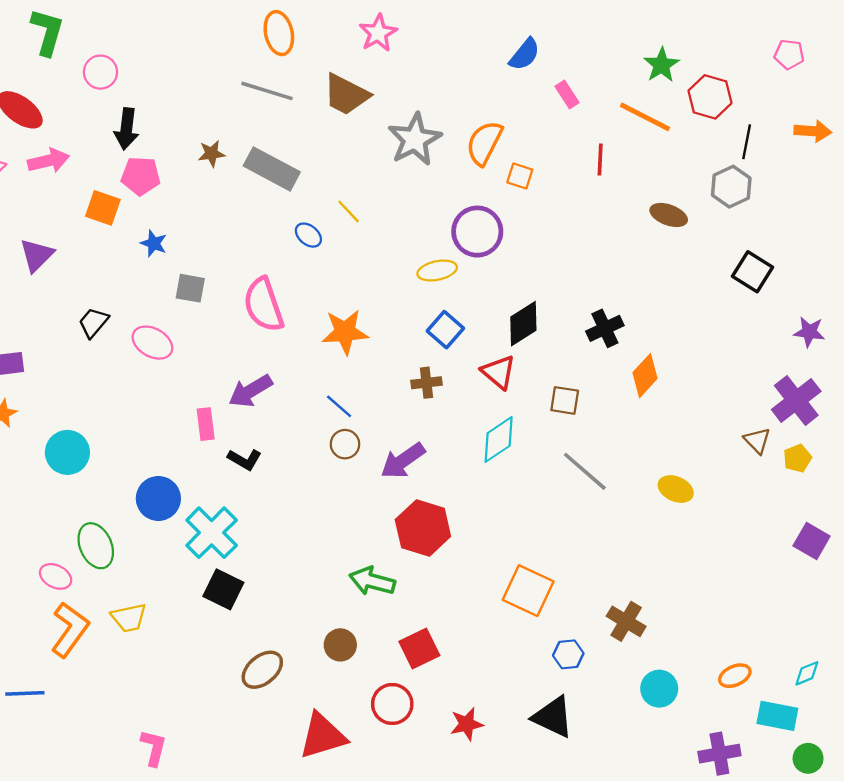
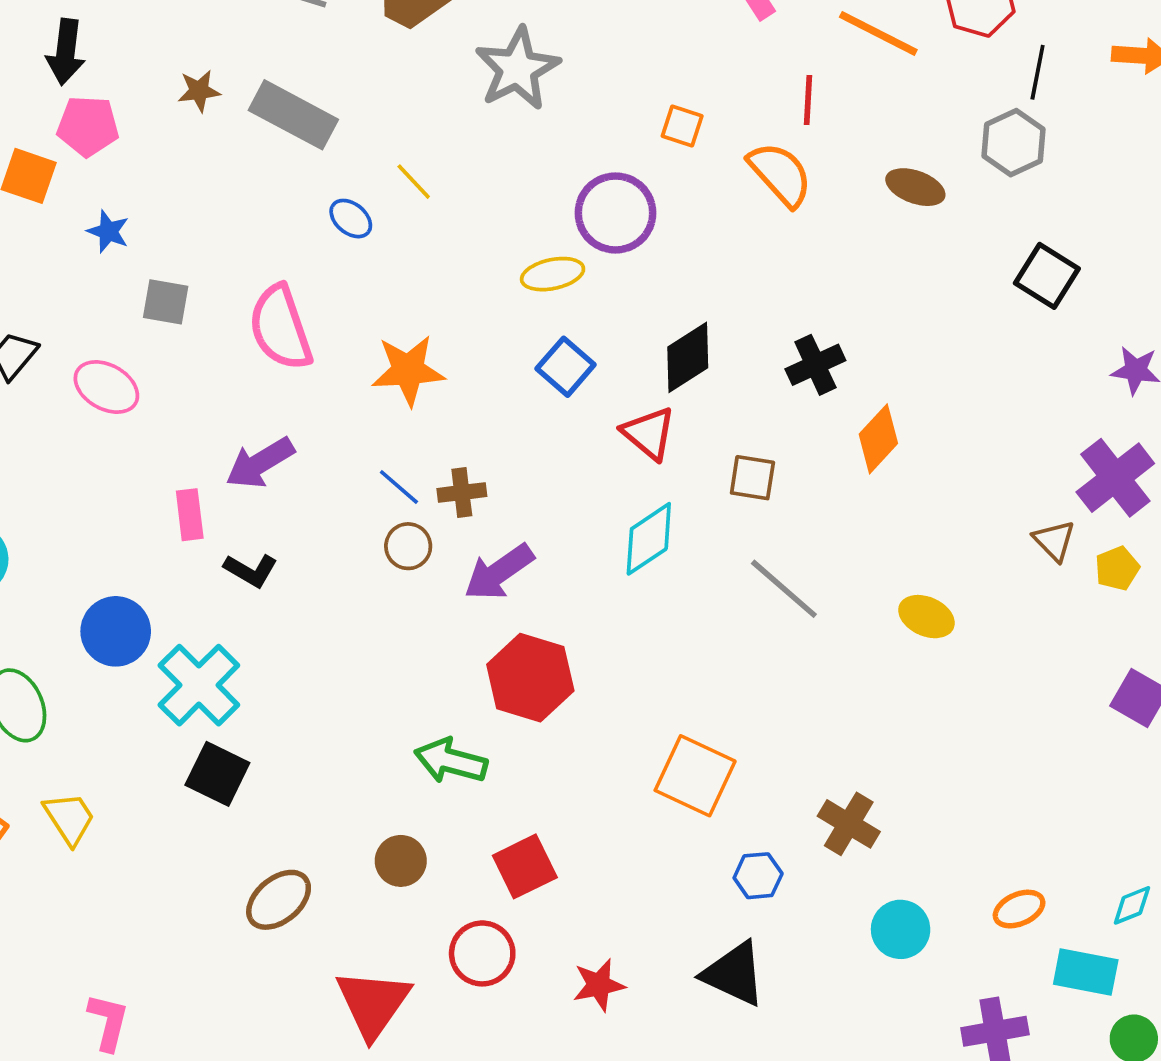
orange semicircle: (484, 143) -> (780, 174), moved, turned 111
brown cross: (427, 383) -> (462, 493), moved
yellow trapezoid: (129, 618) -> (69, 818), turned -111
red triangle: (323, 736) -> (373, 1003), turned -38

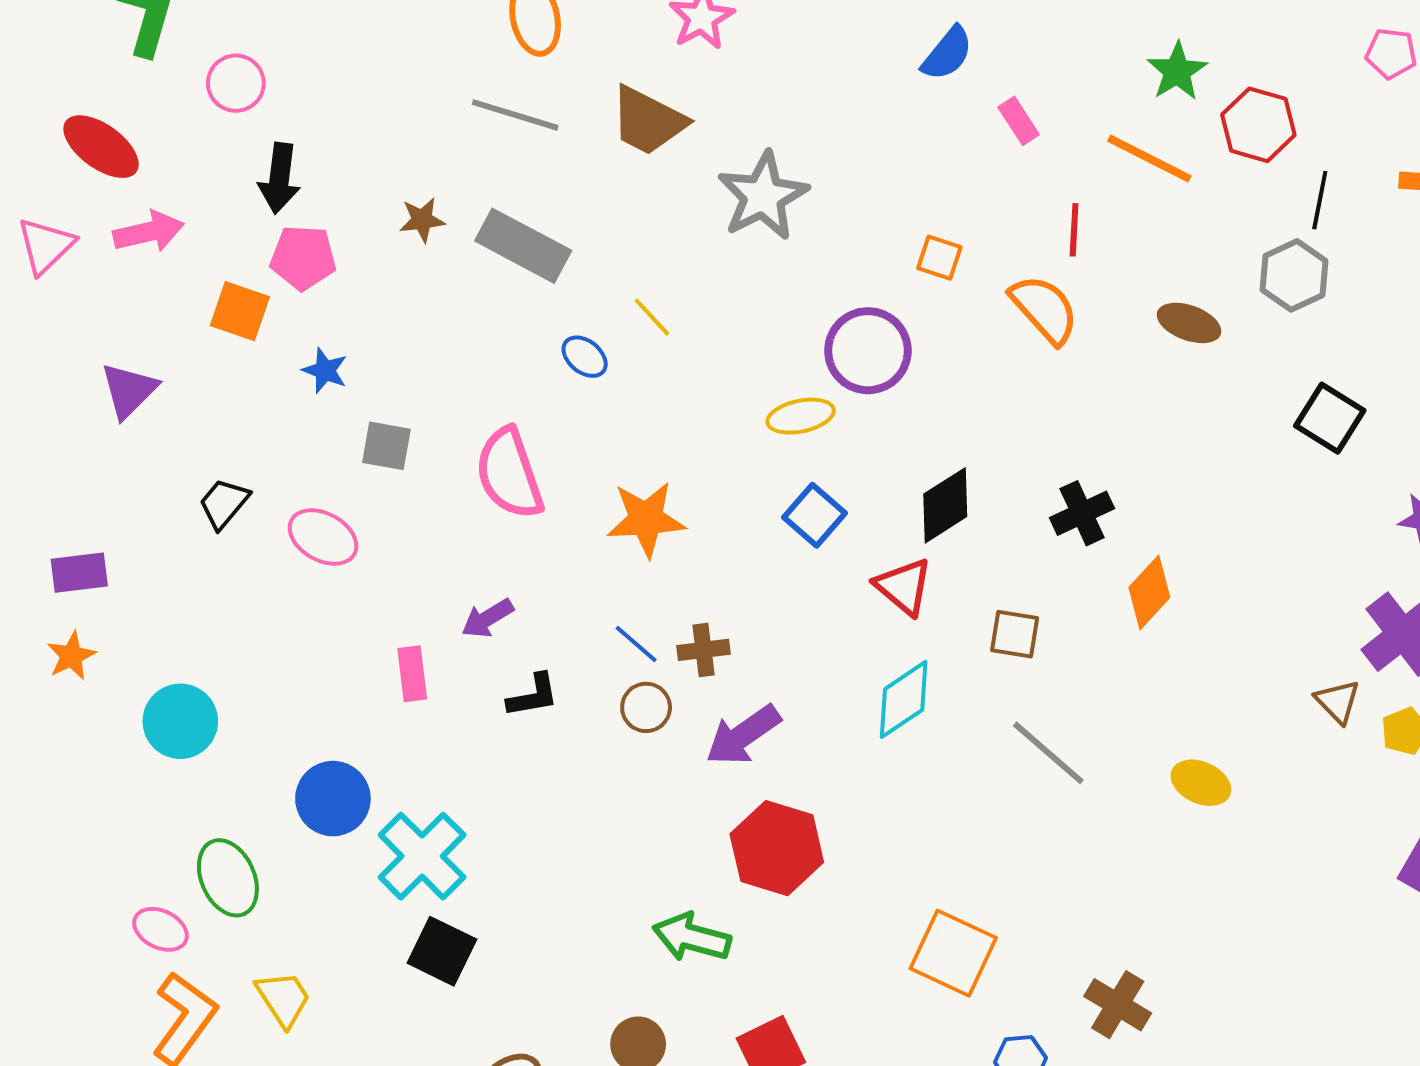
purple arrow: (260, 463) -> (487, 618), size x0.7
black L-shape: (251, 570) -> (533, 696), moved, turned -40

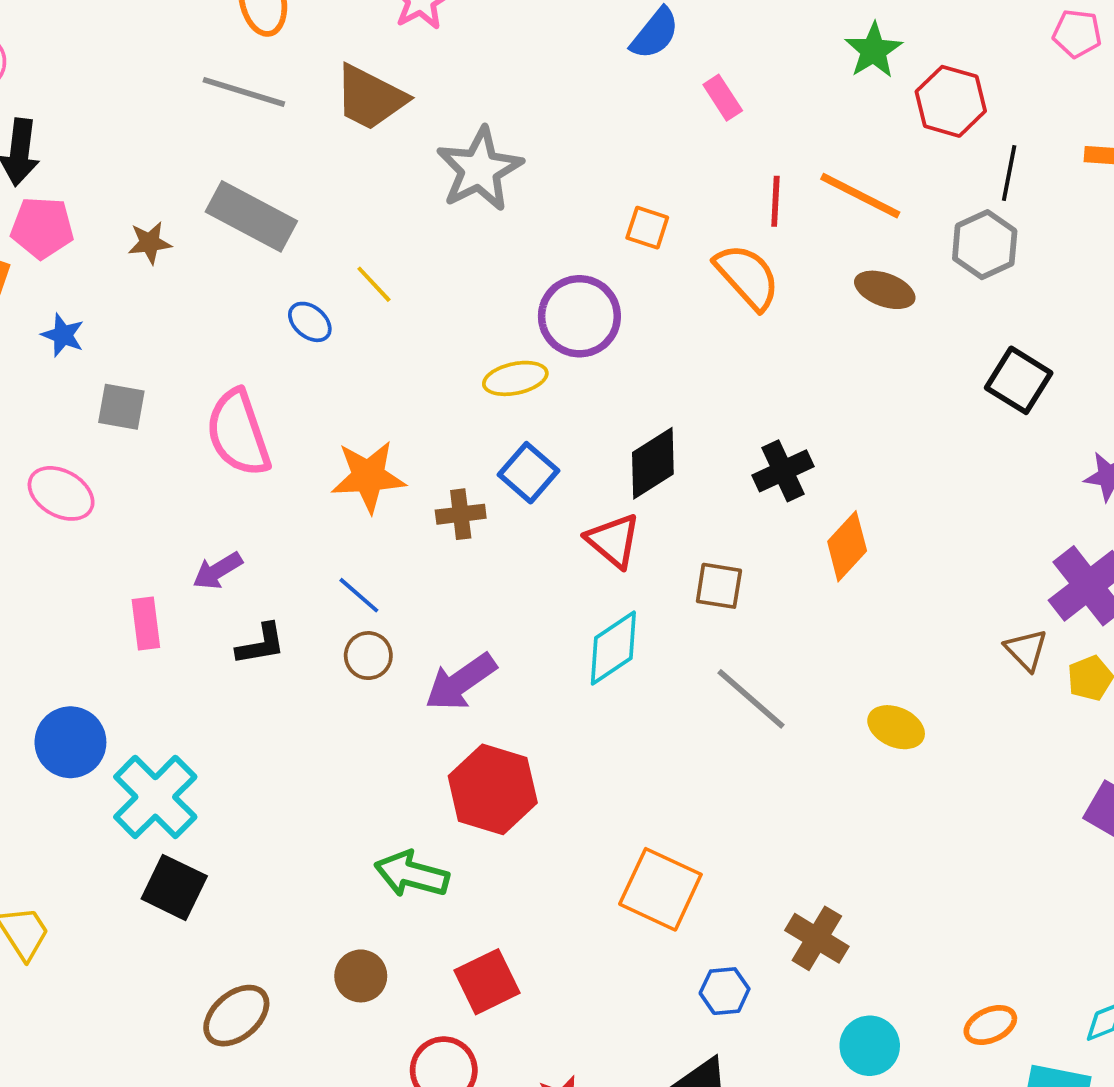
orange line: (1149, 158) -> (860, 196), moved
brown star: (422, 220) -> (150, 243), moved
brown cross: (704, 650) -> (461, 514), moved

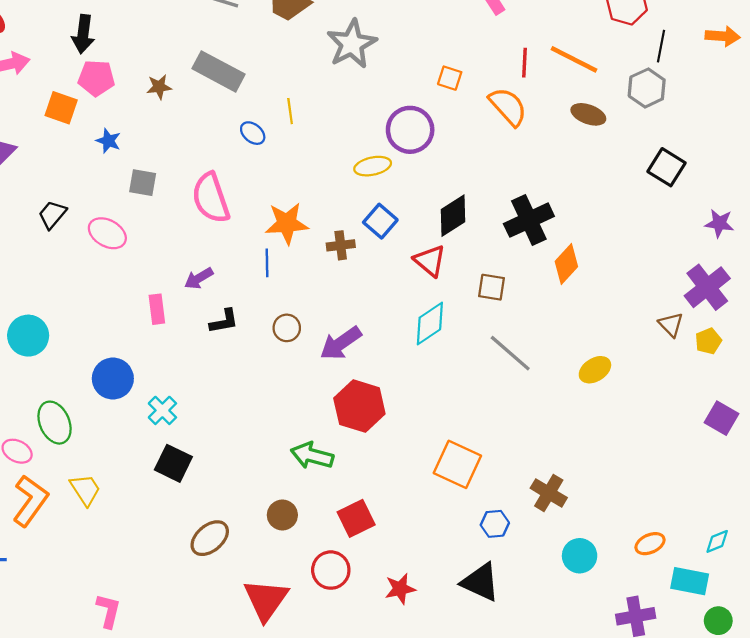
yellow line: (374, 284) -> (290, 111), turned 35
black cross: (783, 471) -> (529, 220), size x1.4
blue line: (359, 595) -> (267, 263), moved, turned 48
yellow ellipse: (896, 727) -> (595, 370), turned -56
cyan cross: (155, 797) -> (162, 410), size x0.6

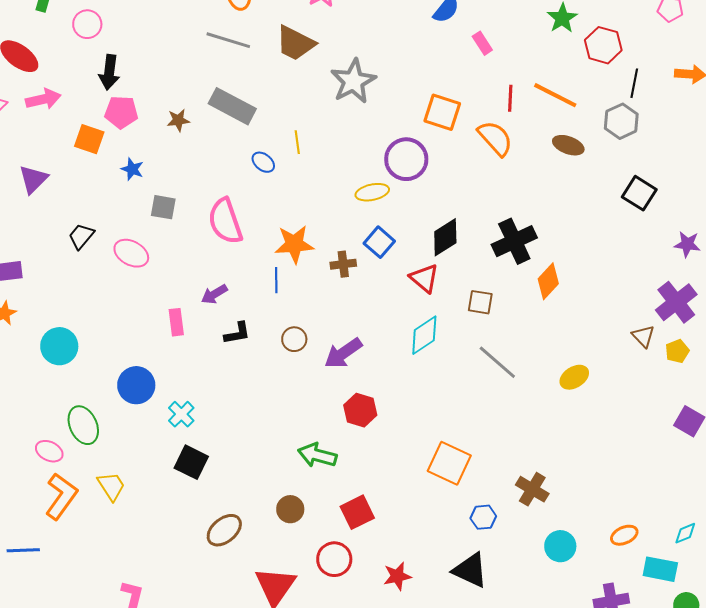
orange square: (450, 78) -> (442, 112), size x1.6
red hexagon: (359, 406) -> (360, 410), size x0.7

